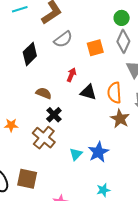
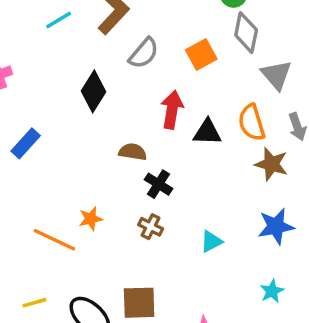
red arrow: (71, 75) -> (172, 110), size x1.5
brown cross: (44, 138) -> (151, 227), size x0.6
blue star: (98, 152) -> (276, 226), moved, turned 30
cyan triangle: (76, 154) -> (211, 241), turned 32

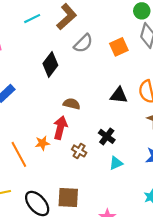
red arrow: (172, 110) -> (60, 128), moved
black cross: (159, 184) -> (107, 136), moved
orange line: (54, 240) -> (19, 154), turned 32

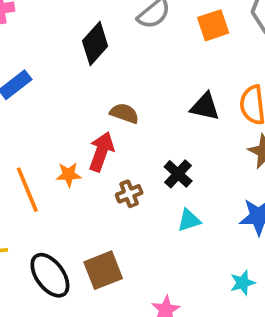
brown cross: (79, 151) -> (129, 194), turned 32
brown square: (68, 197) -> (103, 270), turned -30

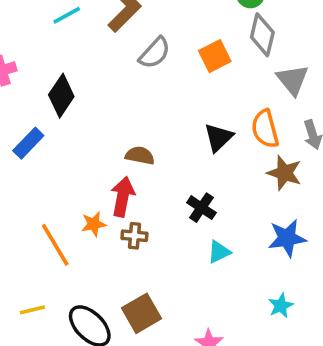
black diamond: (95, 44) -> (61, 96), moved
black triangle: (205, 107) -> (218, 137), turned -48
brown cross: (129, 194) -> (134, 236), moved, turned 35

